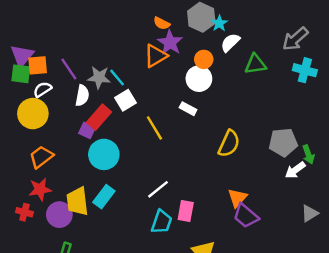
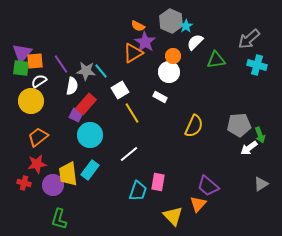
white square: (126, 100) -> (120, 90), moved
white line: (158, 189) -> (129, 154), moved
orange triangle: (237, 198) -> (198, 204), moved

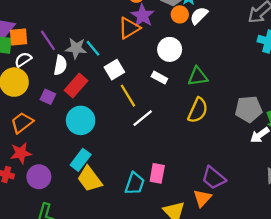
orange circle: (173, 56) -> (180, 14), moved
green triangle: (216, 60) -> (198, 76), moved
purple square: (76, 115) -> (48, 97), moved
white line: (129, 154) -> (143, 118), moved
yellow trapezoid: (68, 174) -> (90, 179), moved, turned -30

